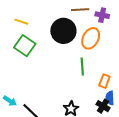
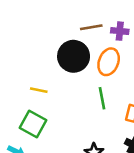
yellow line: (21, 22) -> (39, 90), moved
green square: (25, 46) -> (33, 124), moved

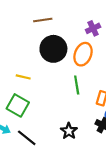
brown line: (91, 27) -> (43, 20), moved
purple cross: (120, 31) -> (93, 28), turned -32

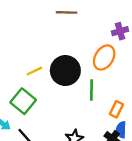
black circle: (53, 49) -> (65, 71), moved
yellow line: (23, 77) -> (34, 71), turned -48

